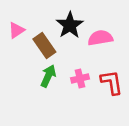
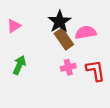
brown rectangle: (44, 45) -> (64, 39), moved
green arrow: (48, 76) -> (19, 65), moved

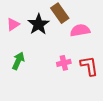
black star: (60, 22) -> (38, 24), moved
brown rectangle: (64, 39) -> (60, 13), moved

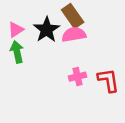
pink semicircle: (80, 30) -> (74, 35), moved
green arrow: (18, 61) -> (17, 52), moved, turned -36

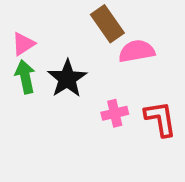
black star: (47, 30) -> (67, 79), moved
pink semicircle: (74, 35) -> (137, 51), moved

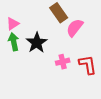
pink semicircle: (137, 51) -> (75, 28), turned -42

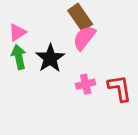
pink semicircle: (75, 28) -> (84, 38), moved

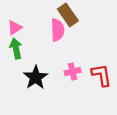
pink semicircle: (84, 38) -> (58, 30), moved, turned 140
black star: (50, 58) -> (36, 77), moved

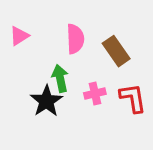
brown rectangle: (68, 15) -> (116, 51), moved
green arrow: (16, 48) -> (60, 78), moved

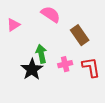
pink semicircle: (75, 39) -> (51, 14), moved, turned -54

